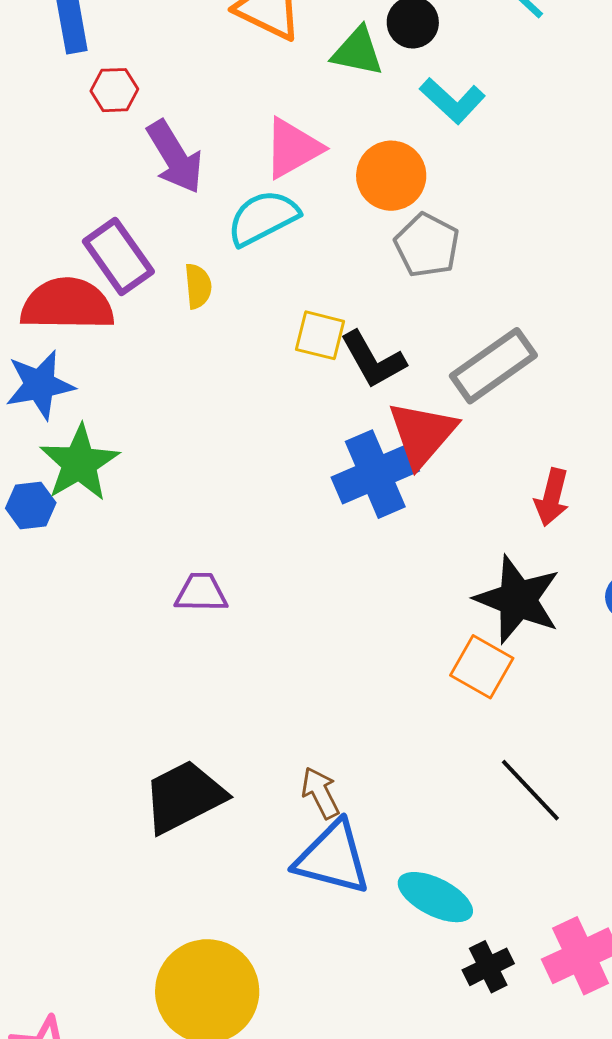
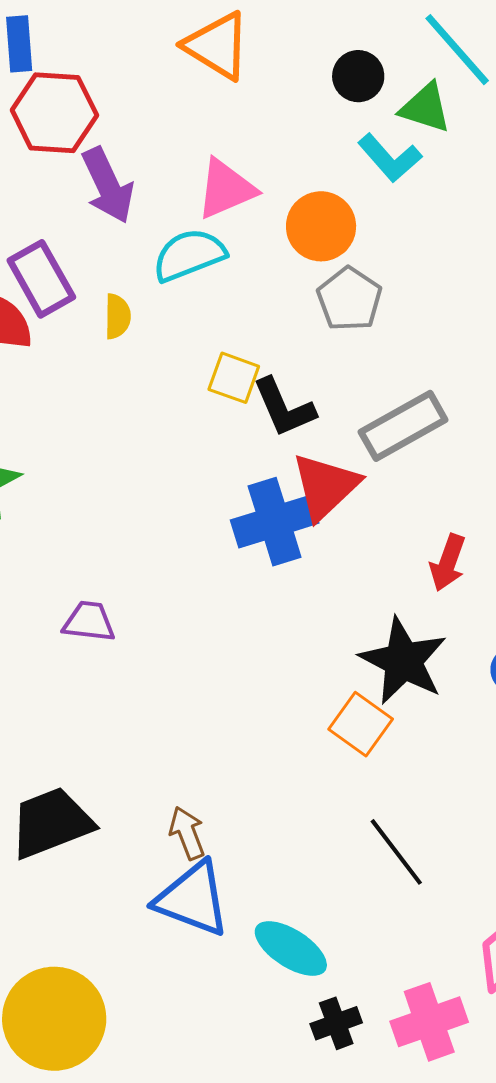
green triangle: (358, 52) -> (425, 108), moved
red hexagon: (114, 90) -> (54, 113), size x1.8

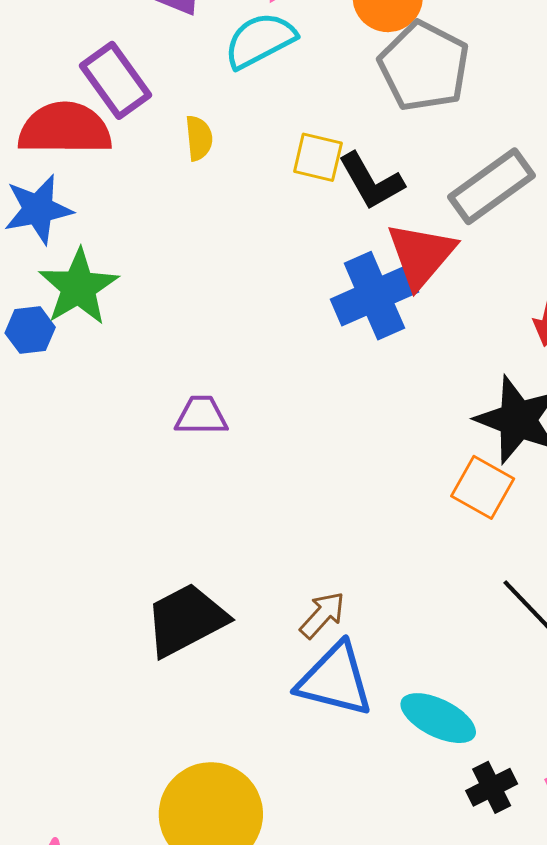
gray pentagon: (349, 299) -> (424, 66), size x1.4
yellow semicircle: (117, 316) -> (199, 138), moved
brown arrow: (187, 833) -> (322, 615), turned 70

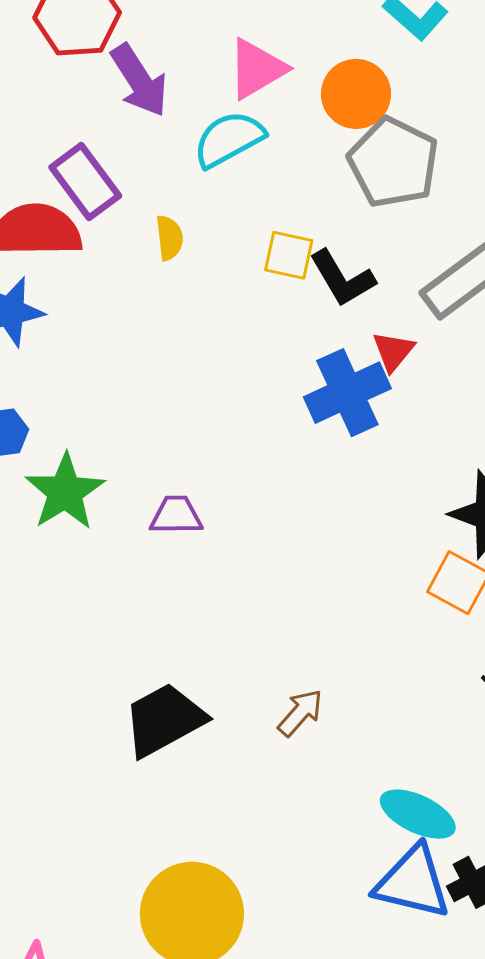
red triangle: (421, 255) -> (393, 351), size x0.6
green star: (78, 287) -> (65, 492), moved
blue triangle: (335, 680) -> (413, 882), moved

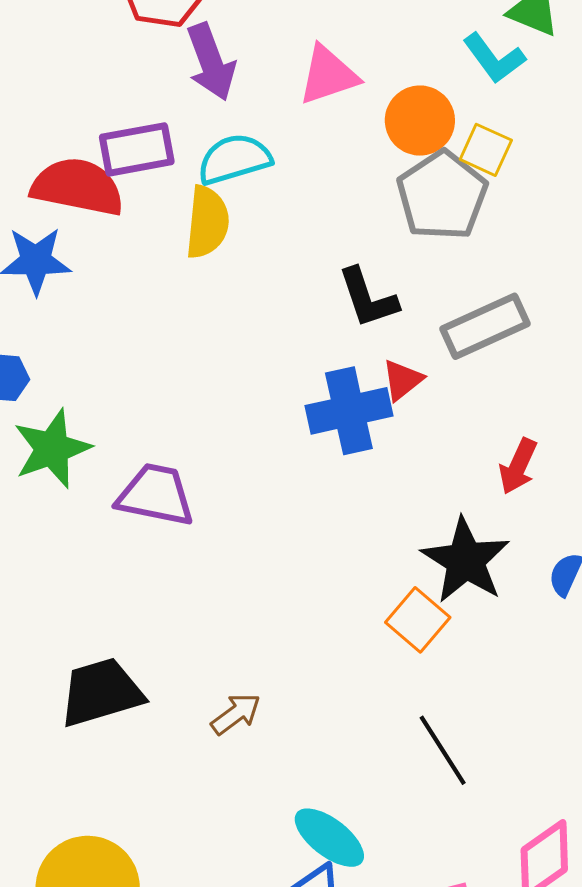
cyan semicircle: (229, 139) -> (234, 159), moved
purple rectangle: (85, 181) -> (137, 149), turned -76
yellow semicircle: (169, 238) -> (207, 222), size x1.6
yellow square: (289, 255) -> (486, 150), moved
purple trapezoid: (176, 515) -> (156, 495), size x1.5

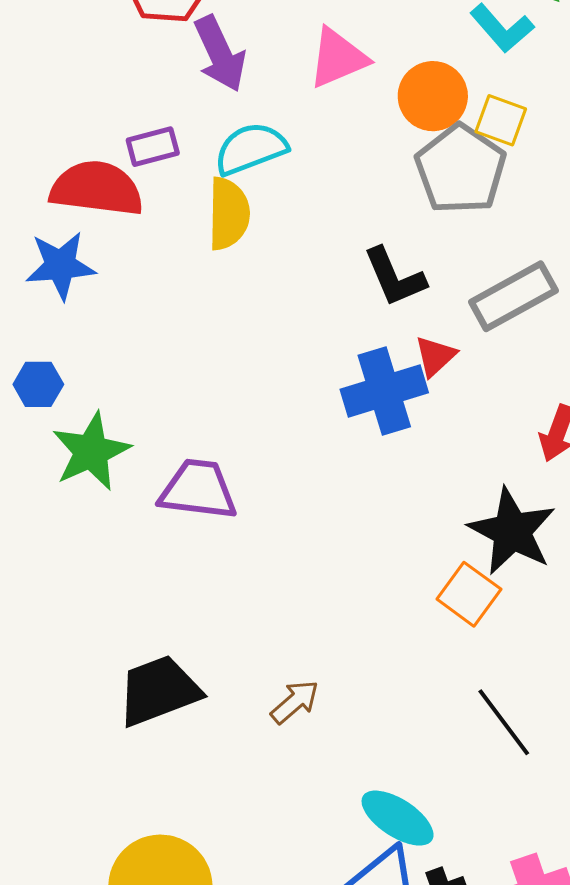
purple rectangle: (137, 149) -> (153, 147), size x0.7

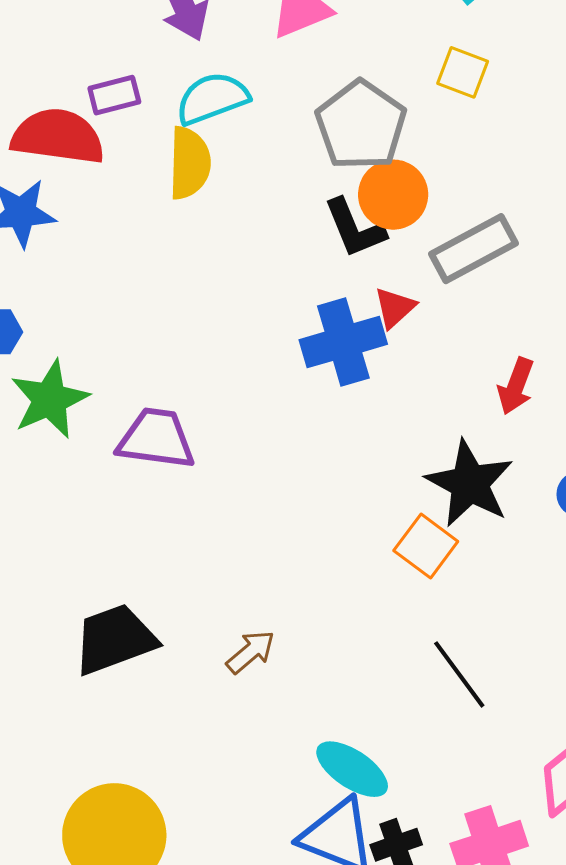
orange circle: (433, 96) -> (393, 195), moved
gray pentagon: (461, 169) -> (361, 125), moved

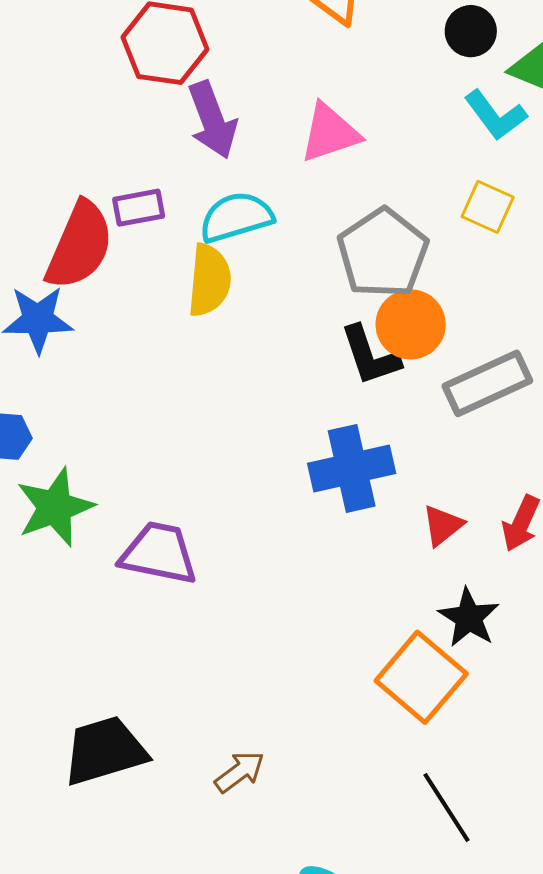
red semicircle: (58, 136) -> (80, 245), turned 102
red triangle: (395, 308) -> (443, 525), moved
black star: (470, 484) -> (469, 618), size x0.7
orange square: (426, 546) -> (421, 677), size x1.4

